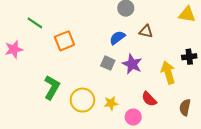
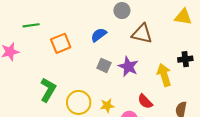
green line: (35, 23) -> (31, 25), turned -42
brown triangle: (146, 31) -> (142, 34), size x1.5
blue semicircle: (117, 38) -> (99, 35), moved

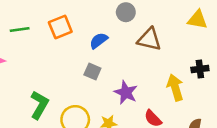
orange square: (61, 43) -> (60, 27), moved
gray square: (104, 65) -> (92, 71), moved
purple star: (128, 67) -> (126, 92), moved

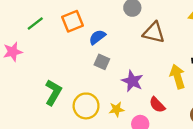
green line: (20, 29) -> (35, 24), turned -30
blue semicircle: (99, 41) -> (97, 37), moved

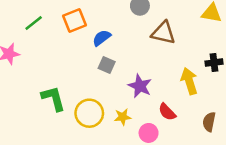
green L-shape: (53, 92) -> (53, 98), turned -45

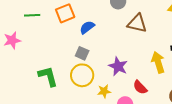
green line: (34, 23) -> (32, 15), turned 35
gray square: (107, 65) -> (82, 53), moved
yellow circle: (89, 113) -> (82, 75), moved

